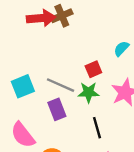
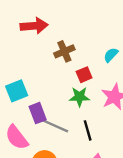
brown cross: (62, 16) -> (64, 51), moved
gray line: (61, 85) -> (55, 126), moved
purple rectangle: (57, 109) -> (38, 113), moved

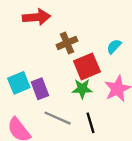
red square: (84, 75) -> (87, 66), size x1.6
purple rectangle: (38, 113) -> (40, 89), moved

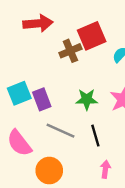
red square: (87, 66) -> (92, 36), moved

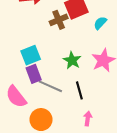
cyan square: (19, 93) -> (31, 55), moved
purple rectangle: (42, 99) -> (34, 74), moved
green star: (87, 99) -> (72, 60), turned 30

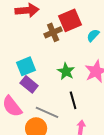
purple rectangle: (34, 74) -> (29, 84), turned -30
gray line: (50, 86) -> (47, 112), moved

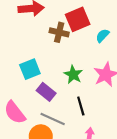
brown cross: (53, 32) -> (59, 32), turned 36
purple rectangle: (29, 84) -> (46, 92), moved

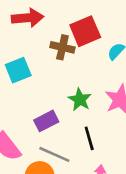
cyan square: (30, 69) -> (18, 70), moved
purple rectangle: (46, 92) -> (46, 121), turned -66

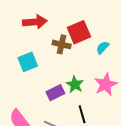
purple rectangle: (46, 121) -> (55, 93), moved

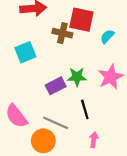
red square: (79, 32) -> (81, 20), turned 35
green star: (75, 84) -> (77, 77), turned -30

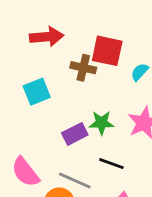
black line: (85, 109) -> (111, 164), turned -54

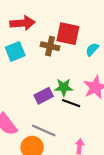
cyan square: (37, 92) -> (15, 51), moved
black line: (111, 164) -> (71, 103), moved

